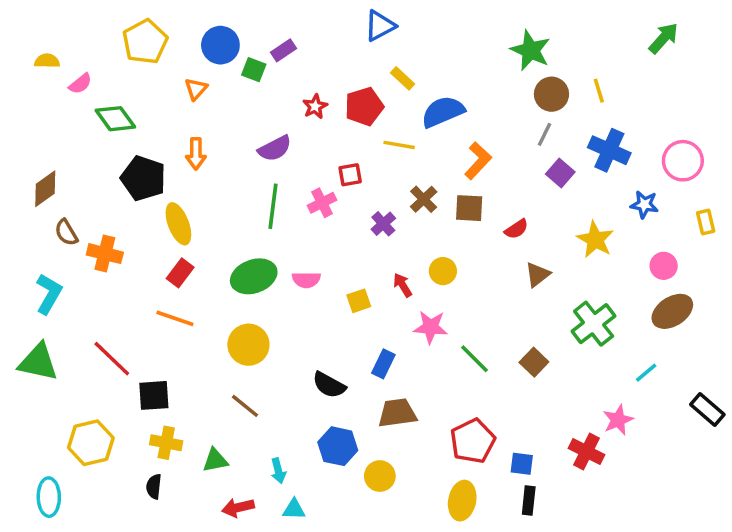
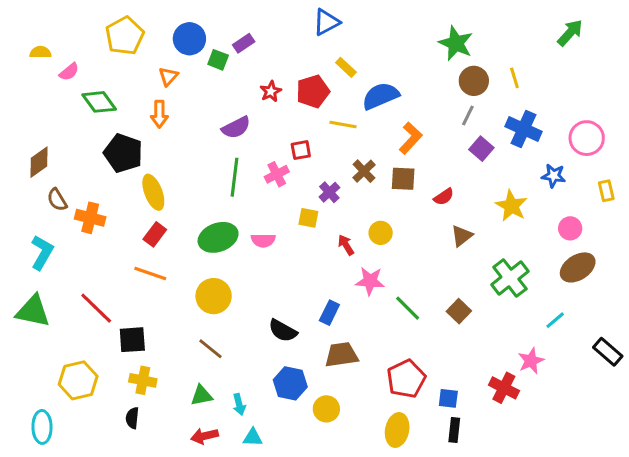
orange arrow: (196, 154) -> (159, 114), moved
yellow square: (359, 301) -> (308, 218), moved, turned 30
green triangle: (215, 460) -> (201, 395), moved

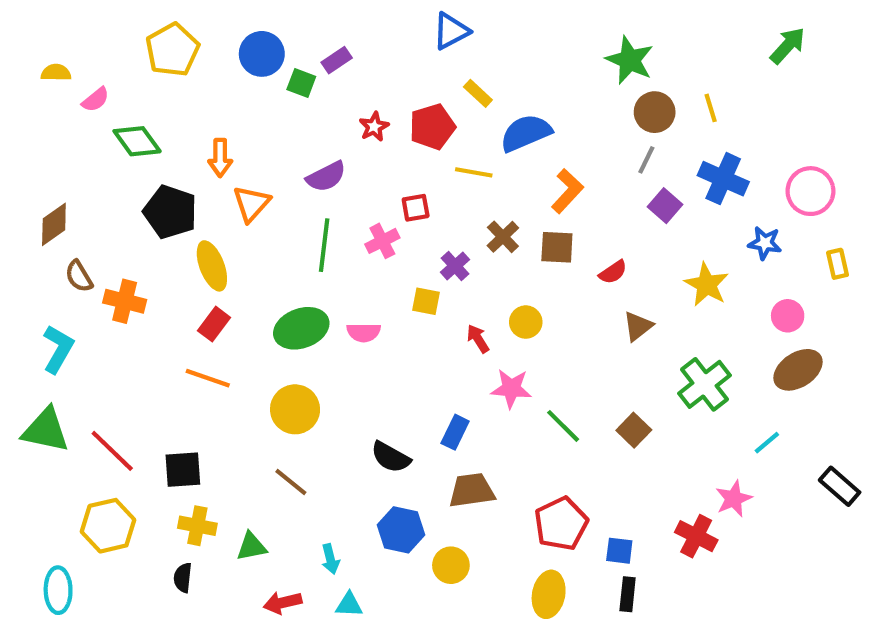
orange triangle: (168, 76) -> (251, 204), moved, size x1.4
red line: (96, 308) -> (112, 451), moved
green triangle: (201, 395) -> (251, 546), moved

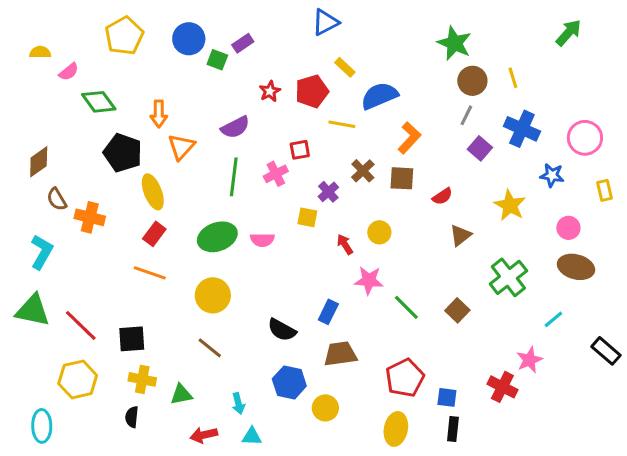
brown ellipse: (798, 370) -> (576, 267), turned 48

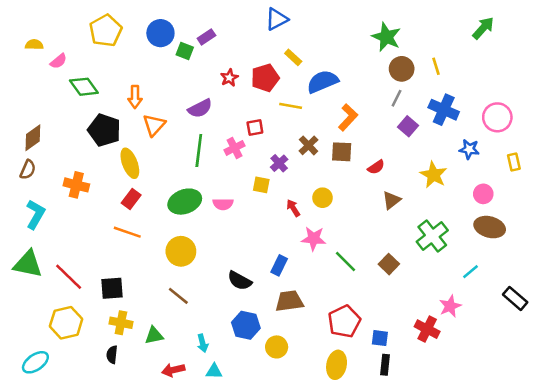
brown semicircle: (57, 199) -> (28, 170), moved, turned -126
cyan ellipse: (42, 426) -> (35, 362), turned 56

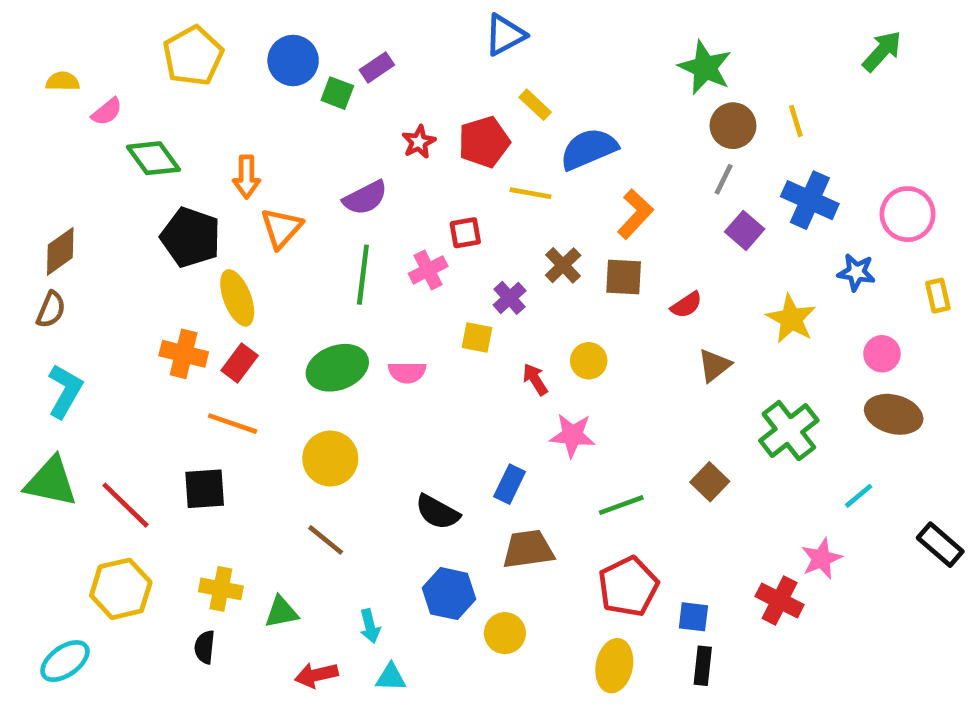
orange cross: (76, 185) -> (184, 354), moved
green line: (345, 261) -> (621, 505), moved, turned -65
black square: (112, 288) -> (205, 489), moved

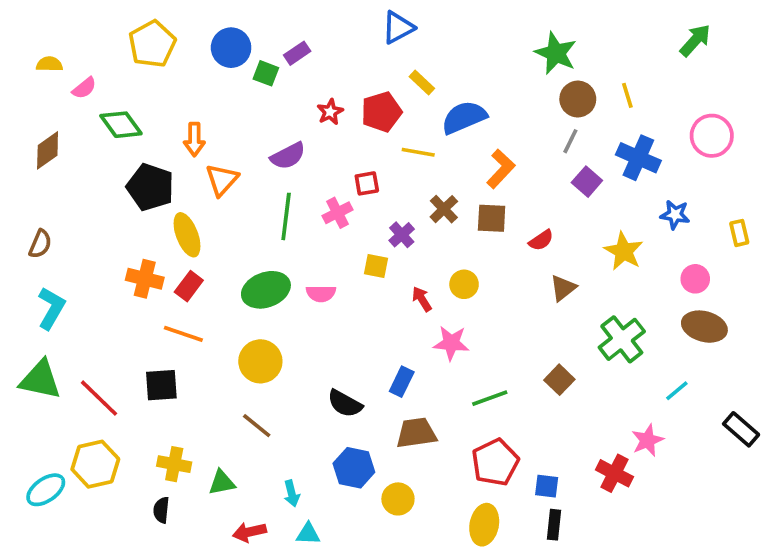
pink circle: (908, 214) -> (712, 136), moved
brown diamond: (60, 251) -> (48, 150), moved
cyan ellipse: (65, 661) -> (46, 490), moved

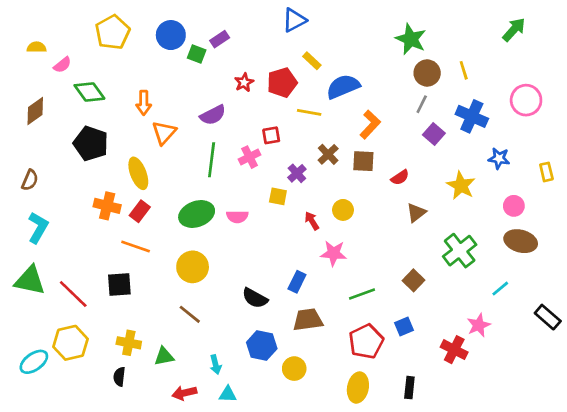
black pentagon: (150, 187) -> (91, 143), moved
blue square: (547, 486) -> (404, 327), moved, turned -30

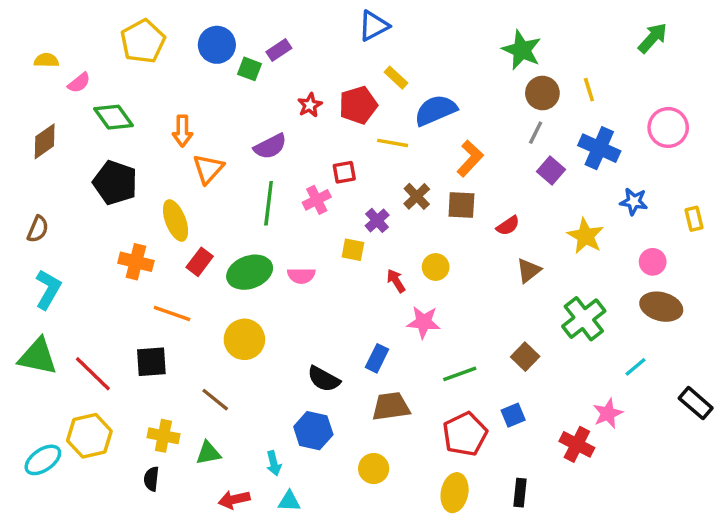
red rectangle: (140, 211) -> (200, 262), moved
brown line: (190, 314) -> (215, 400), moved
blue hexagon: (262, 346) -> (313, 431), moved

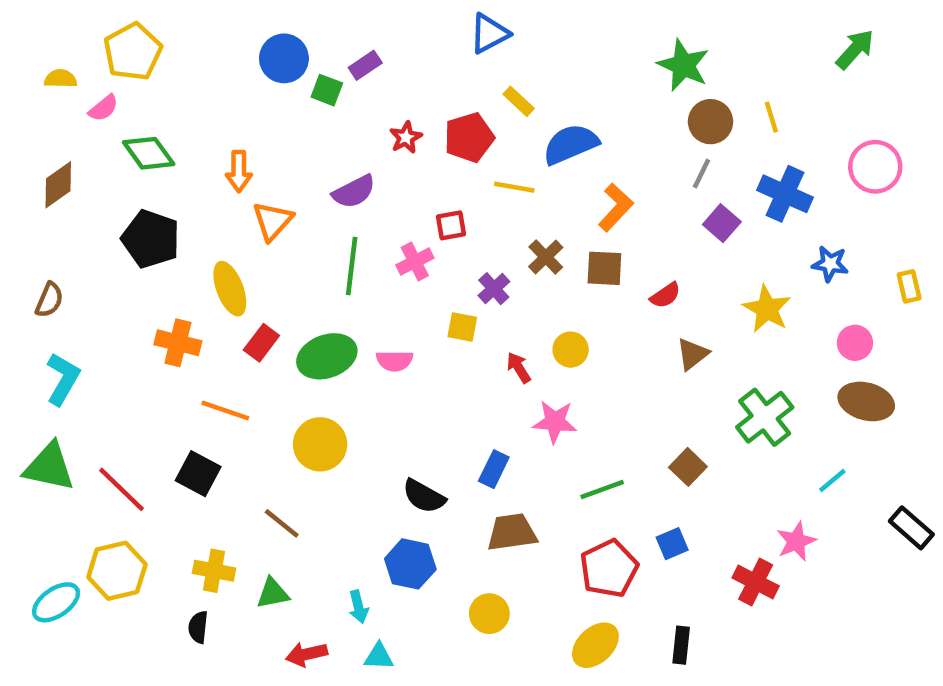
yellow pentagon: (143, 41) -> (133, 52), moved
black square: (151, 362) -> (198, 474), turned 32
yellow ellipse: (455, 493) -> (595, 645), turned 36

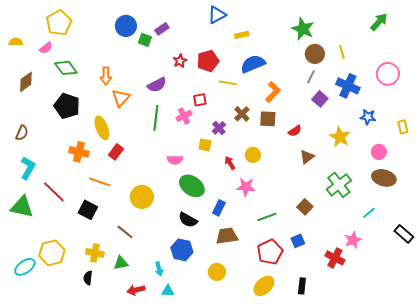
yellow semicircle: (61, 79) -> (16, 42), moved
yellow rectangle: (519, 101) -> (242, 35), moved, turned -56
green ellipse: (327, 356) -> (192, 186), moved, turned 55
red line: (121, 489) -> (54, 192), moved

